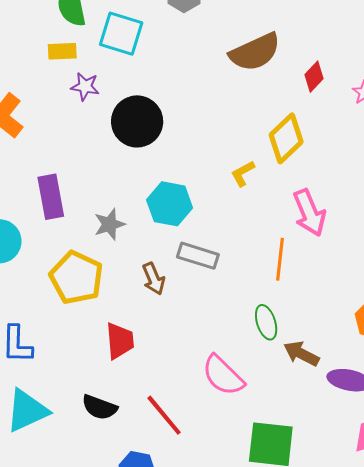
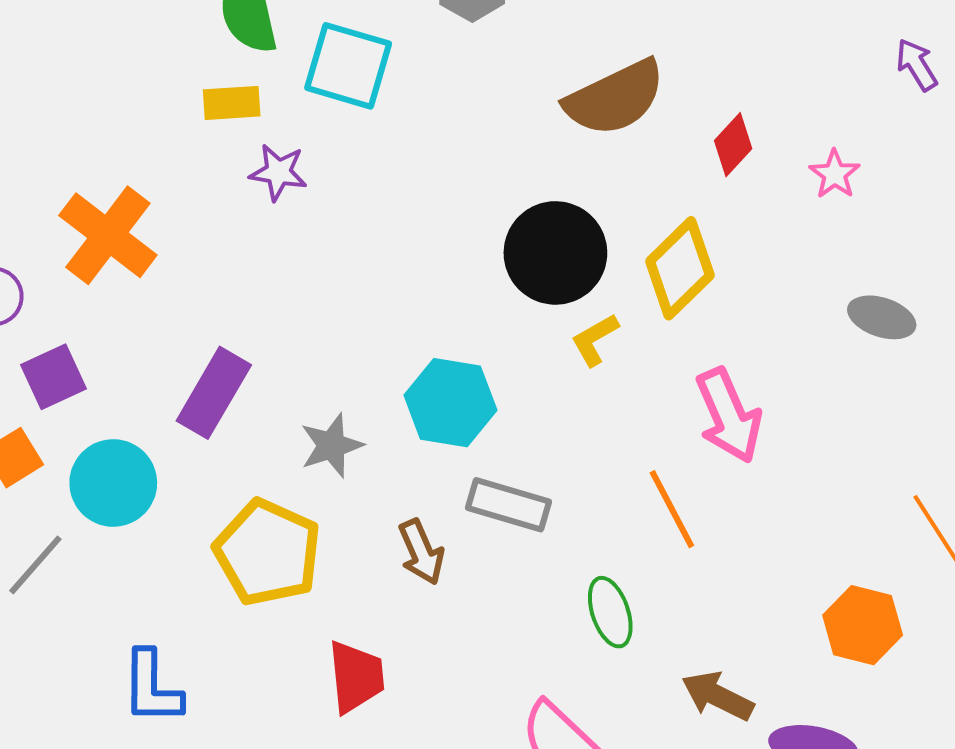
black circle: (137, 121) -> (555, 253), moved
purple rectangle: (51, 197) -> (214, 393), turned 42
orange line: (280, 259) -> (672, 509), turned -33
green ellipse: (266, 322) -> (610, 612), moved

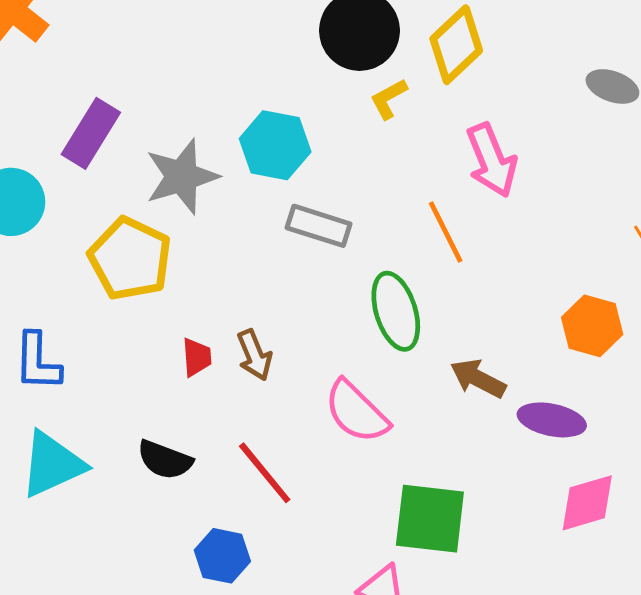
gray star: (332, 446) -> (182, 177), size x1.5
brown arrow: (421, 552) -> (254, 355), moved
green ellipse: (610, 612) -> (396, 311), size x1.4
red trapezoid: (356, 677) -> (197, 357), size x0.7

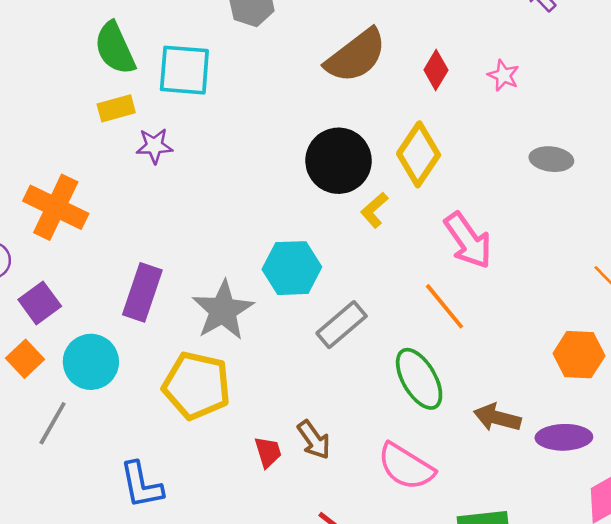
gray rectangle: (319, 226) -> (342, 325), turned -45

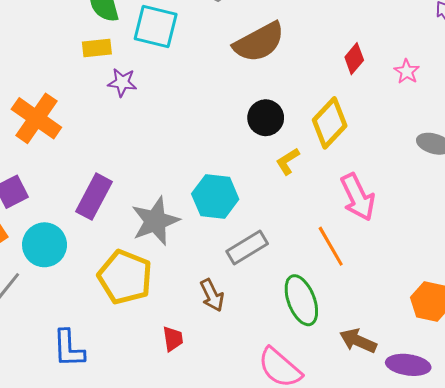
brown semicircle: (356, 56) -> (259, 42), moved
black circle: (339, 161) -> (266, 118), size x0.7
brown arrow: (314, 440) -> (212, 295), moved

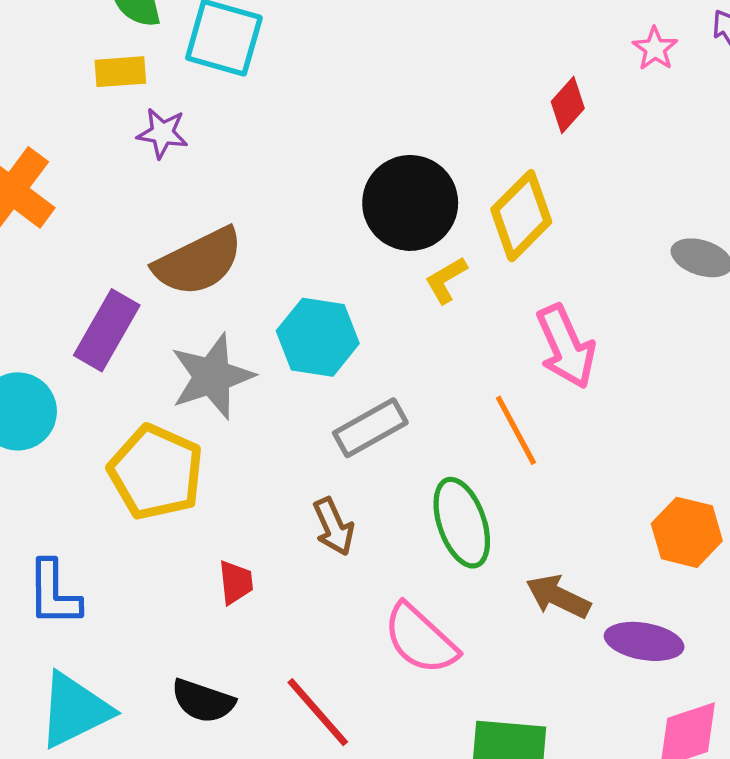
brown semicircle: (259, 42) -> (198, 262), moved
pink star: (407, 72) -> (655, 49), moved
black circle: (266, 118) -> (410, 203), size x1.5
brown arrow: (212, 295) -> (334, 527), moved

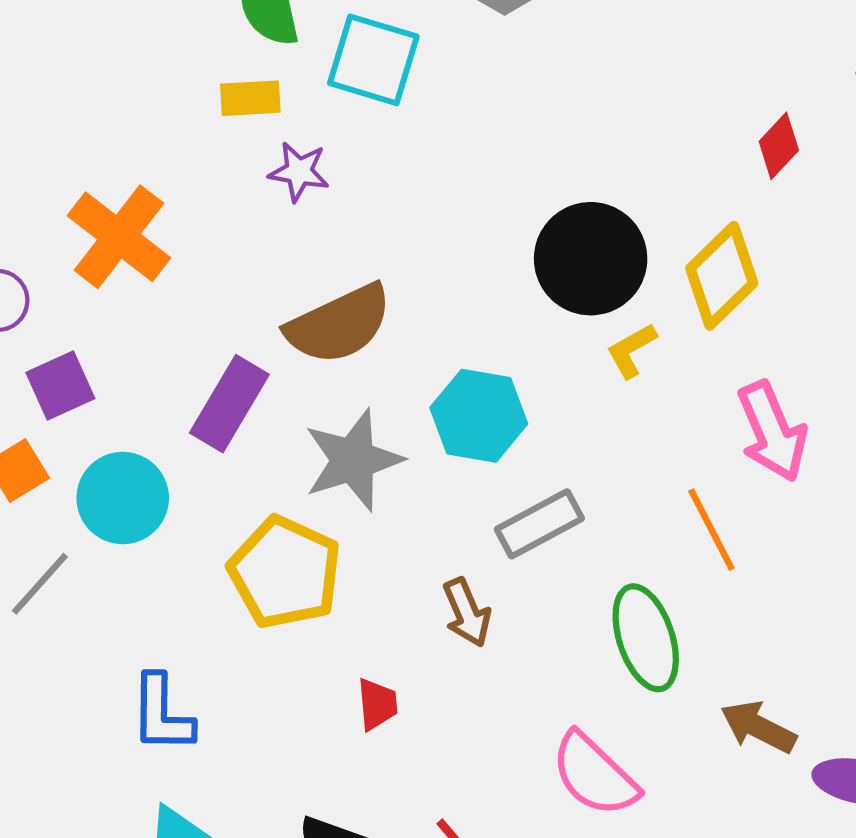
brown arrow: (334, 527) -> (467, 613), moved

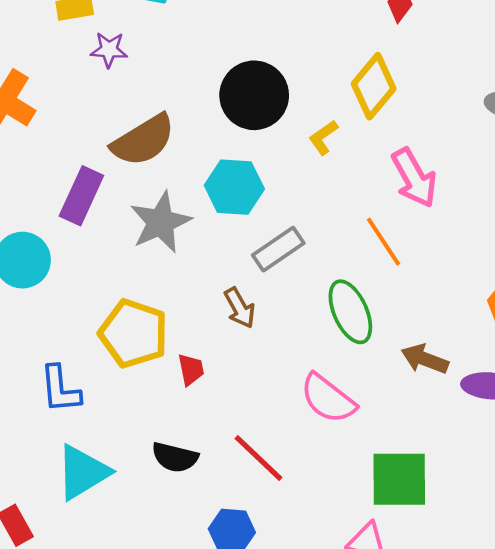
black circle: (591, 259) -> (254, 95), moved
yellow pentagon: (285, 572) -> (133, 333), moved

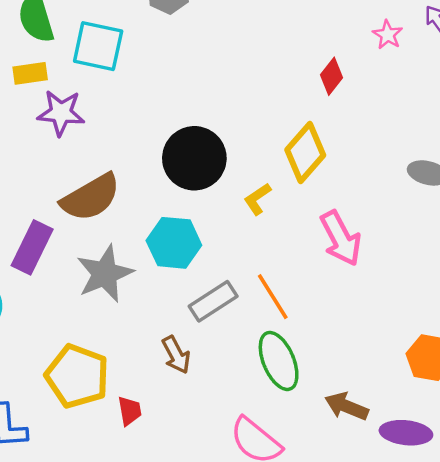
purple star: (109, 50) -> (61, 113), size x1.4
orange line: (384, 242) -> (273, 297), moved

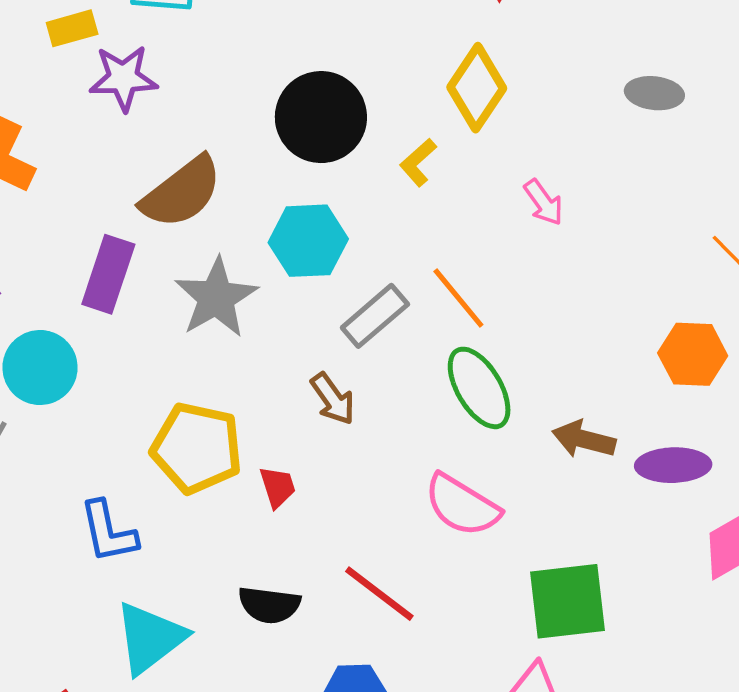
pink arrow: (341, 238) -> (544, 202), size x0.6

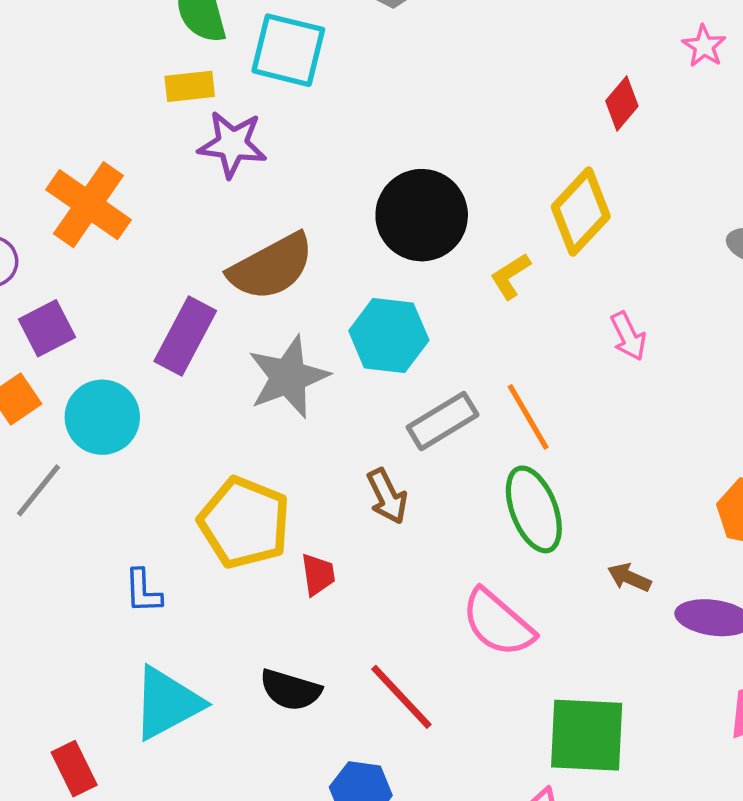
brown arrow: (584, 439) -> (629, 577), size x0.7
blue L-shape: (108, 532) -> (143, 591), size x0.7

